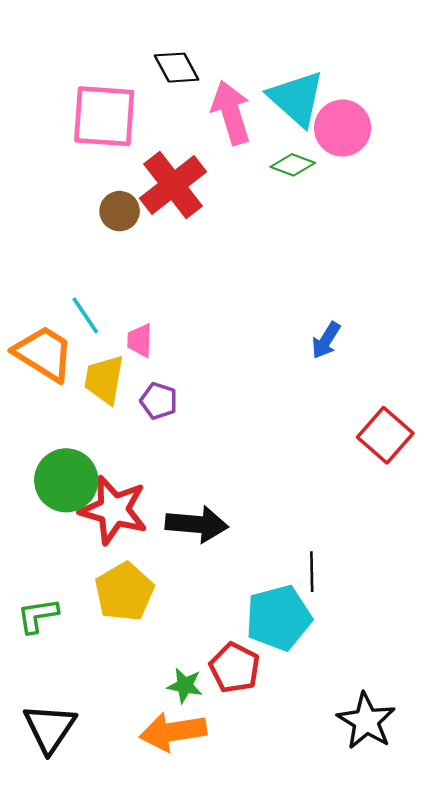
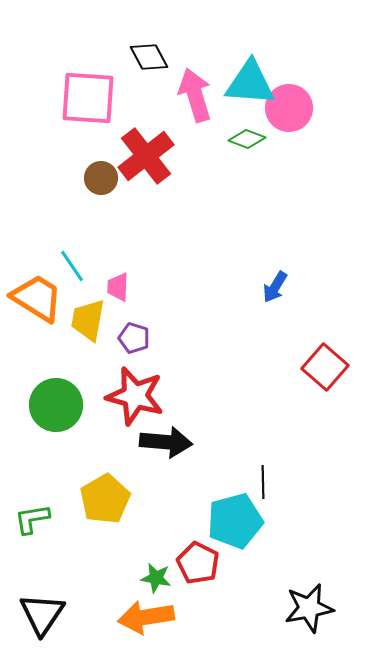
cyan triangle: (296, 98) -> (250, 83), turned -38
red star: (114, 510) -> (135, 396), moved
black star: (366, 721) -> (309, 608), turned 30

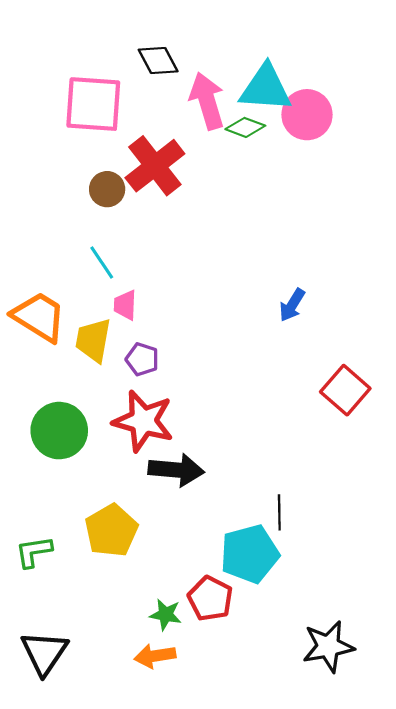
green diamond: (247, 139) -> (245, 127), moved
cyan line: (72, 266) -> (102, 263), moved
orange arrow: (146, 617) -> (155, 656), size x0.7

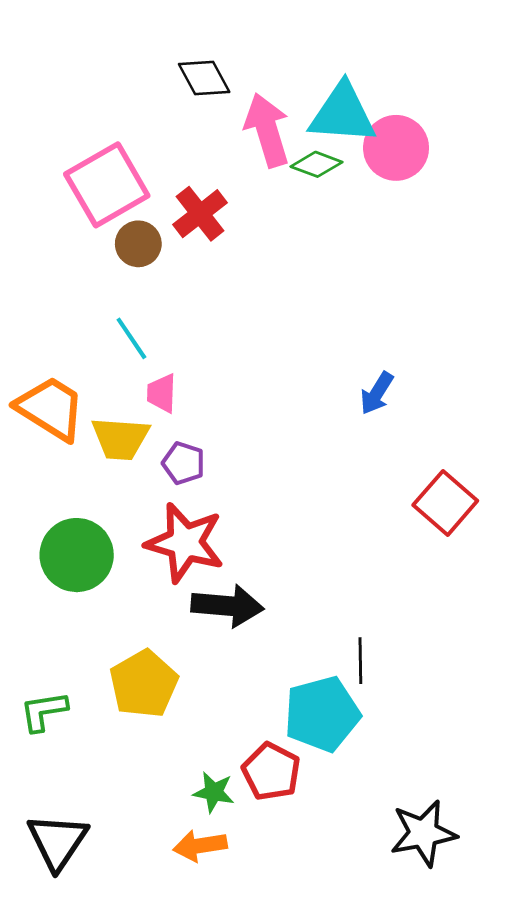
pink square: (93, 104) -> (107, 185), moved, turned -34
red cross: (155, 166) -> (200, 214), size x0.7
yellow trapezoid: (93, 340) -> (120, 438), turned -96

